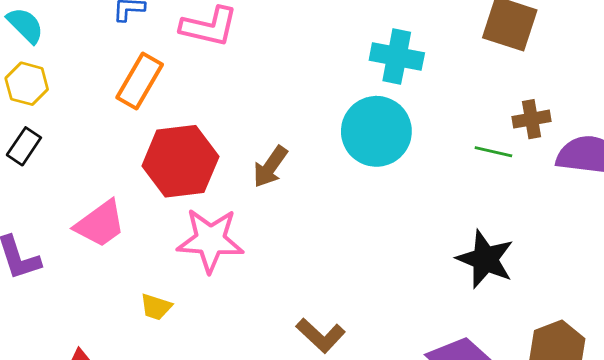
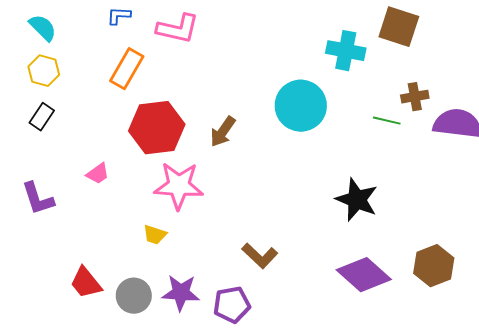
cyan cross: (397, 56) -> (346, 51), moved
pink trapezoid: (100, 224) -> (98, 174), size x0.6
black star: (485, 259) -> (357, 200), moved
yellow trapezoid: (156, 307) -> (155, 235), moved

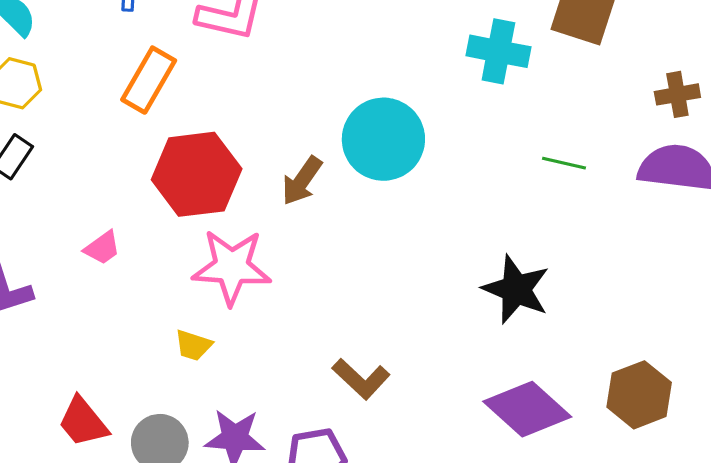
brown cross: (415, 97) -> (677, 94), moved
cyan circle: (301, 106) -> (383, 139), moved

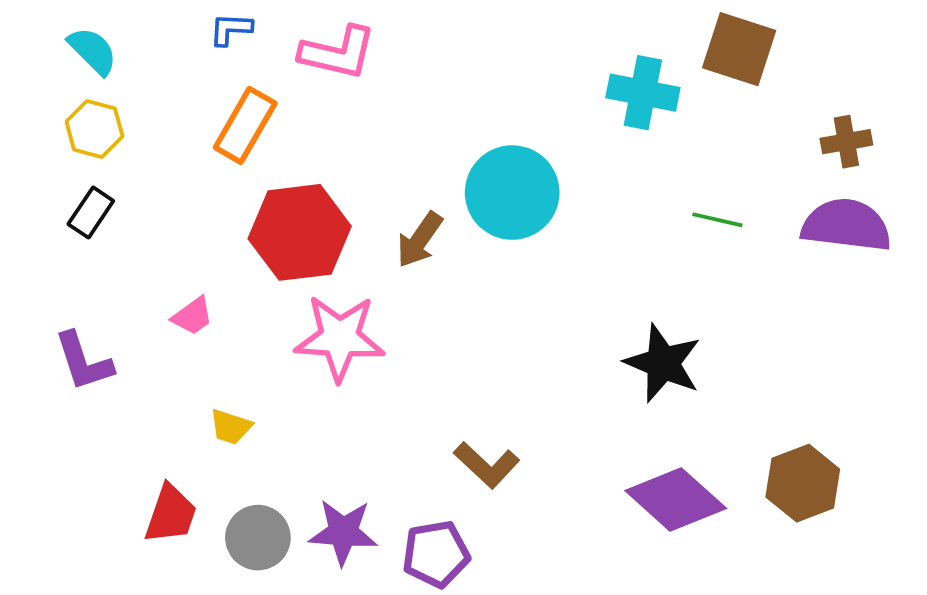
yellow trapezoid: (193, 345) -> (231, 427), moved
red trapezoid: (83, 422) -> (171, 514), turned -122

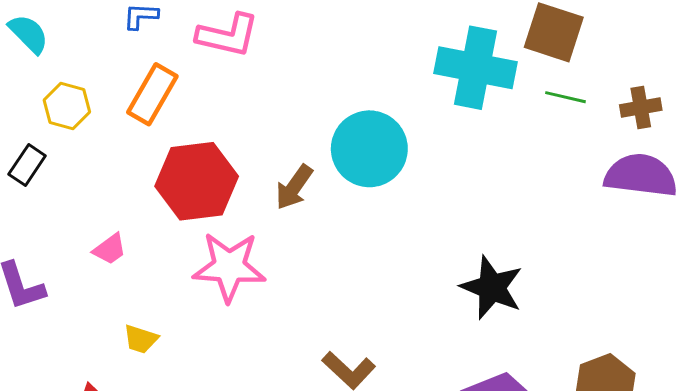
cyan cross: (643, 93) -> (476, 68), size x1.4
yellow hexagon: (94, 129) -> (67, 106), moved
green line: (717, 220) -> (566, 97), moved

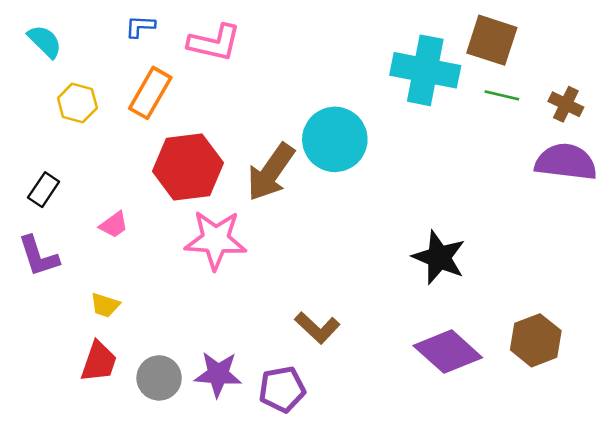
brown cross: (641, 108) -> (566, 104), turned 36
black rectangle: (27, 165) -> (44, 190), moved
brown arrow: (294, 187) -> (271, 172), size x1.5
yellow trapezoid: (141, 339) -> (105, 305), moved

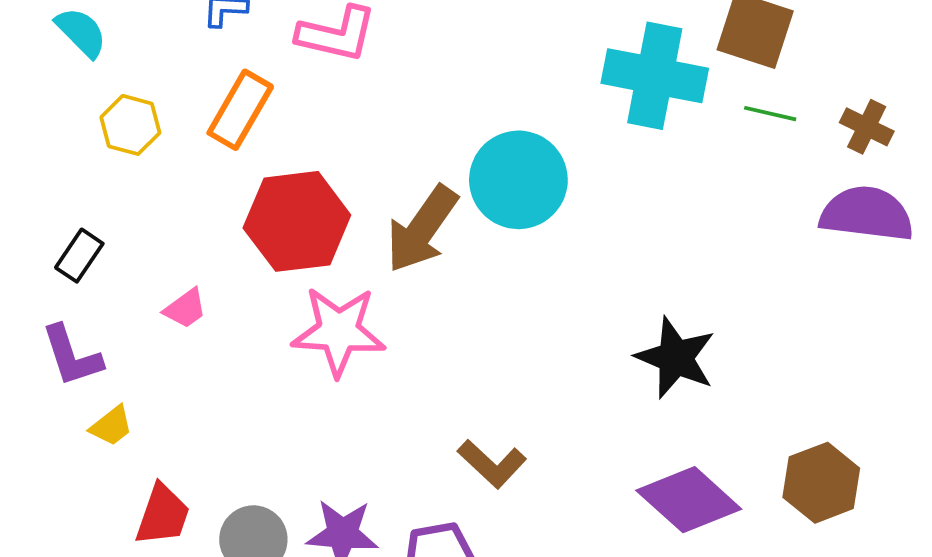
yellow trapezoid: (105, 305) -> (111, 426), moved, turned -56

